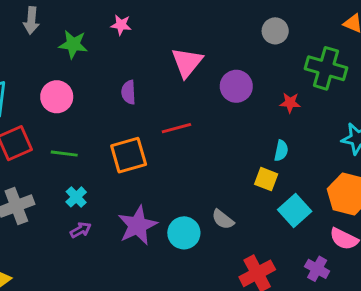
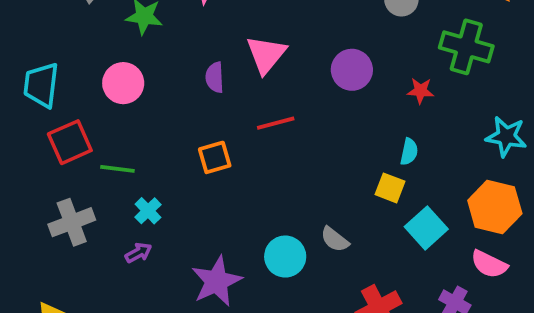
pink triangle: (187, 62) -> (266, 55), moved
green line: (64, 154) -> (117, 169), moved
orange square: (129, 155) -> (215, 157), size x0.7
purple star: (138, 225) -> (217, 281), moved
purple arrow: (81, 230) -> (138, 253), moved

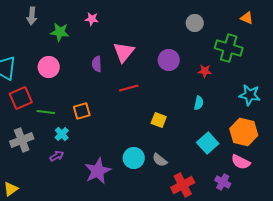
orange square: (215, 157) -> (82, 111), moved
yellow square: (390, 188) -> (159, 120), moved
gray semicircle: (335, 239) -> (160, 160), moved

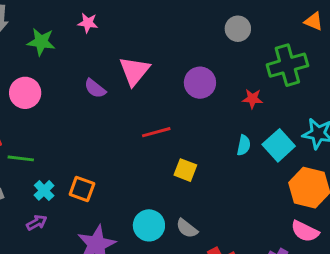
green cross: (229, 48) -> (287, 65), turned -32
purple semicircle: (97, 64) -> (95, 88), turned -49
red line: (129, 88) -> (156, 132), moved
orange square: (82, 111) -> (82, 189), moved, turned 36
cyan square: (208, 143) -> (279, 145), moved

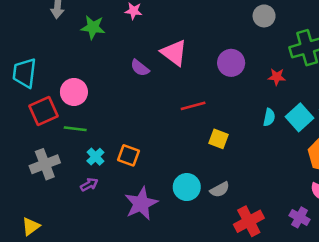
pink triangle: (134, 71) -> (174, 53), turned -32
pink circle: (25, 93) -> (74, 92), moved
gray semicircle: (187, 228) -> (220, 190), turned -66

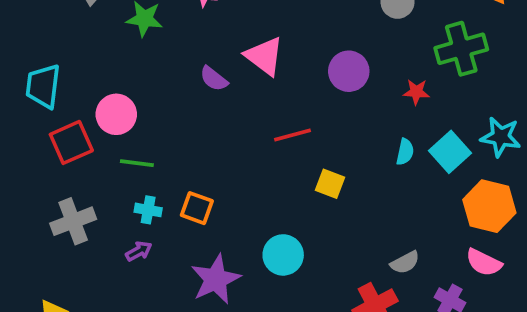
green line: (75, 129) -> (137, 163), moved
cyan cross: (95, 157) -> (148, 210), turned -36
gray semicircle: (220, 190) -> (405, 262), moved

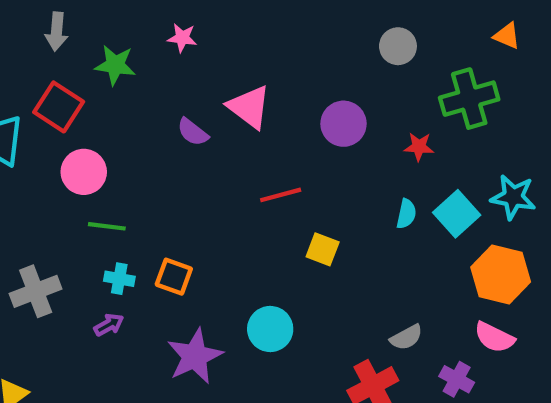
red square: (71, 142) -> (59, 107), moved, turned -33

